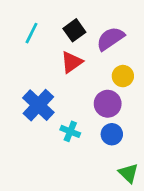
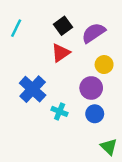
cyan line: (31, 33) -> (16, 28), moved

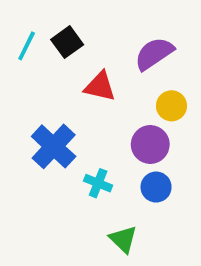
black square: (63, 26) -> (67, 42), moved
red triangle: (61, 53) -> (100, 87), turned 48
green triangle: (109, 147) -> (123, 239), moved

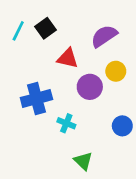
purple circle: (150, 145) -> (90, 87), moved
blue cross: (54, 146) -> (36, 99), turned 32
blue circle: (156, 187) -> (122, 126), moved

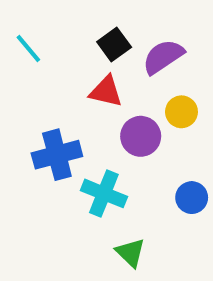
black square: (46, 28) -> (114, 44), moved
cyan line: (18, 31) -> (28, 49), turned -66
cyan cross: (66, 123) -> (104, 193), size x1.5

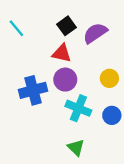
yellow circle: (181, 112) -> (109, 78), moved
purple circle: (141, 136) -> (65, 80), moved
cyan cross: (104, 193) -> (78, 108), moved

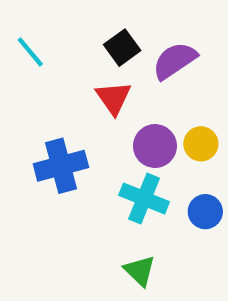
red triangle: (62, 53) -> (113, 98), turned 42
purple circle: (65, 80) -> (155, 146), moved

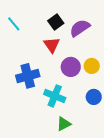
cyan cross: (144, 199) -> (55, 96), moved
green triangle: (140, 271) -> (64, 124), turned 49

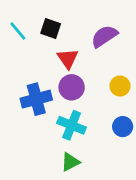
black square: (56, 22) -> (51, 28), moved, turned -35
purple circle: (71, 67) -> (72, 87), moved
green triangle: (64, 124) -> (70, 162), moved

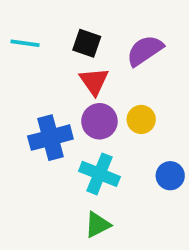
black square: (51, 28) -> (87, 43), moved
cyan line: (18, 31) -> (25, 43), turned -42
yellow circle: (120, 86) -> (141, 119), moved

